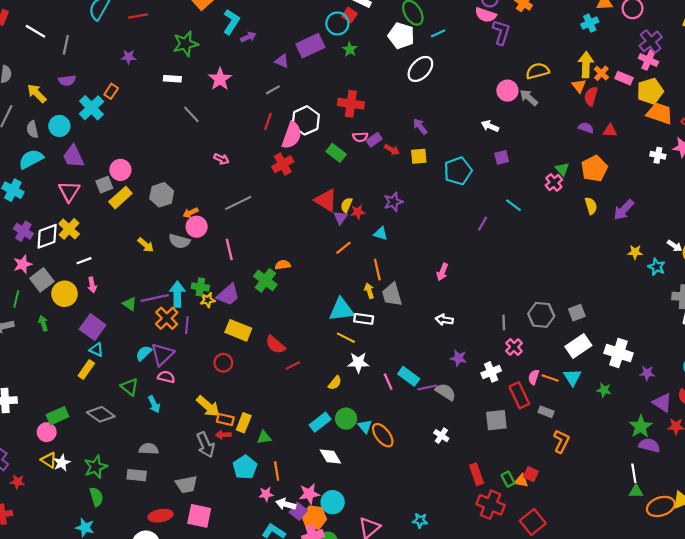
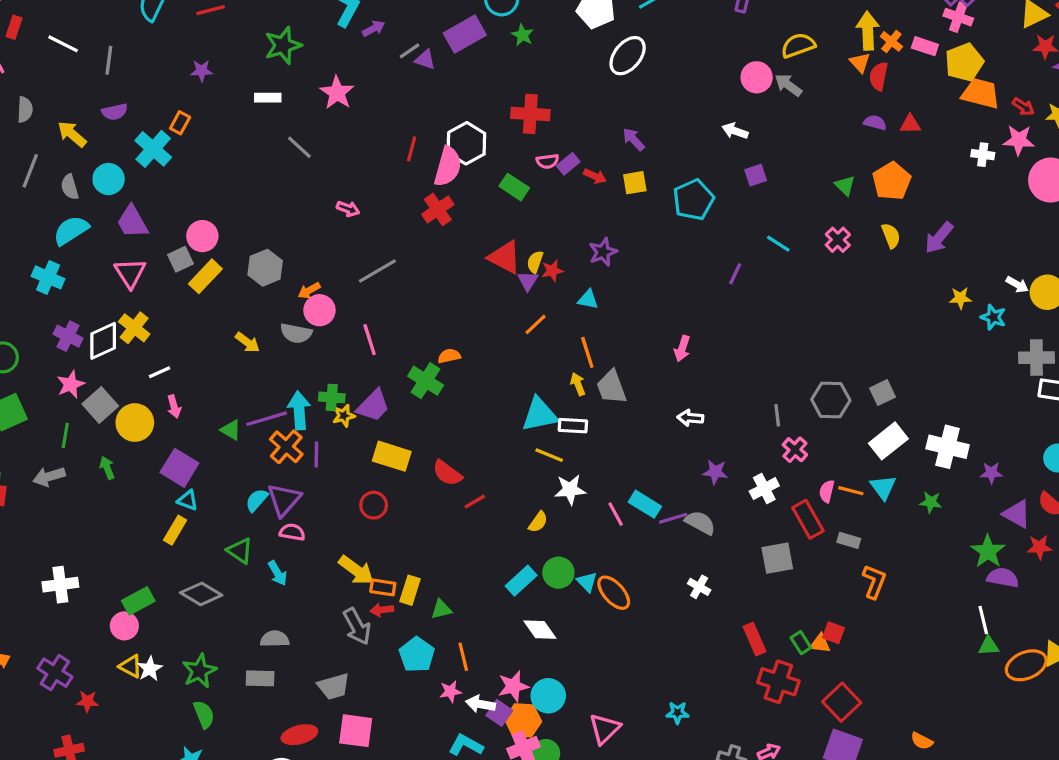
gray line: (273, 90) -> (409, 51), moved
pink cross: (554, 183) -> (838, 240), moved

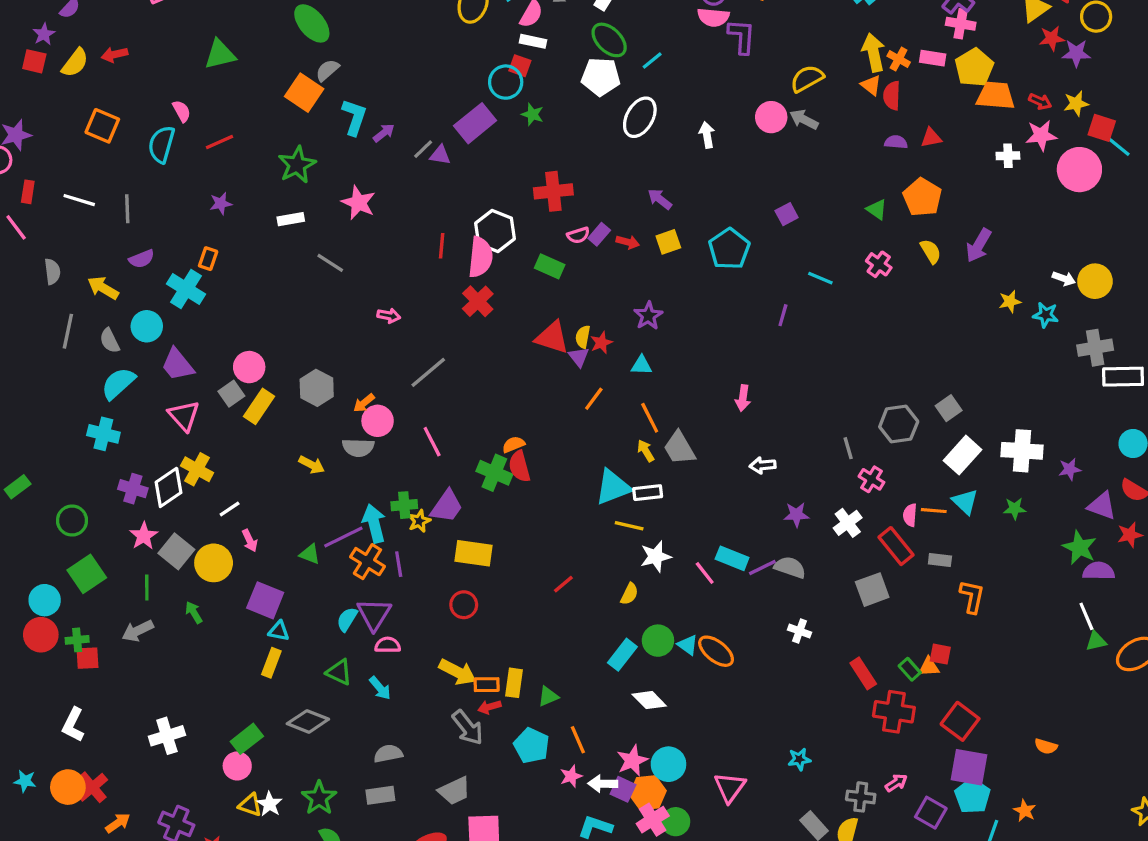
white arrow: (735, 131) -> (707, 135), moved, turned 70
red semicircle: (447, 473) -> (519, 466), moved, turned 48

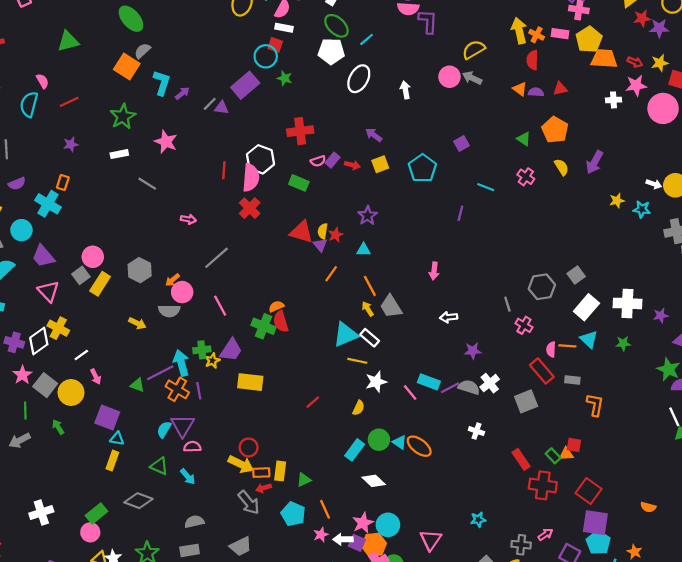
orange triangle: (871, 85) -> (520, 89), moved
white rectangle: (648, 493) -> (370, 338), turned 48
white cross: (848, 523) -> (490, 383), moved
red circle: (464, 605) -> (249, 447), moved

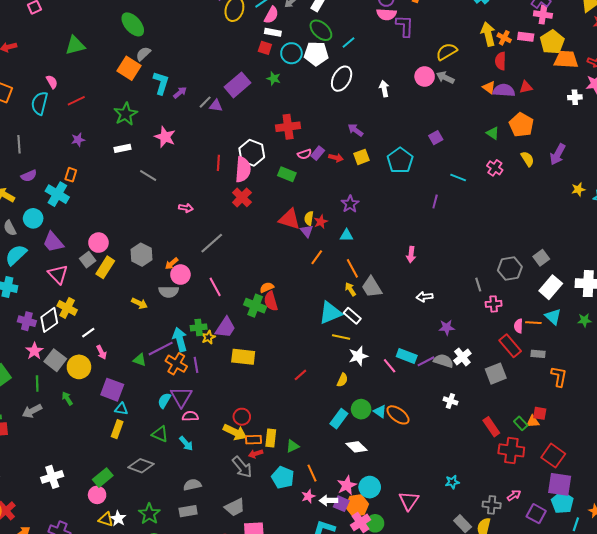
cyan circle: (266, 56) -> (291, 53), moved
purple semicircle: (536, 92) -> (504, 90), size x1.5
pink cross: (524, 325) -> (494, 304), turned -35

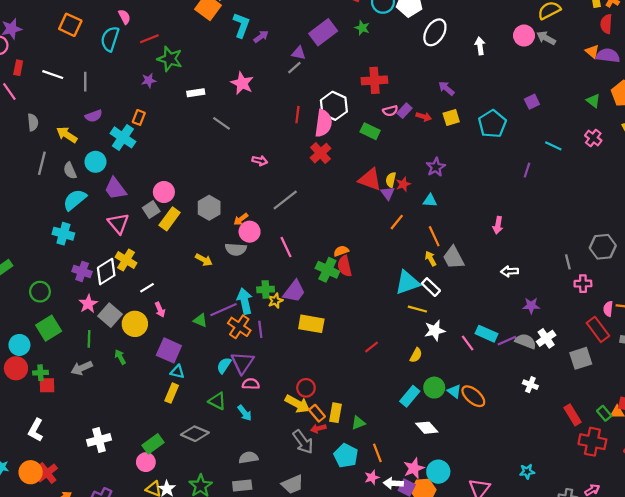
gray line: (205, 102) -> (294, 68), moved
green star: (126, 114) -> (170, 59), moved, turned -30
orange rectangle: (253, 440) -> (317, 413), turned 49

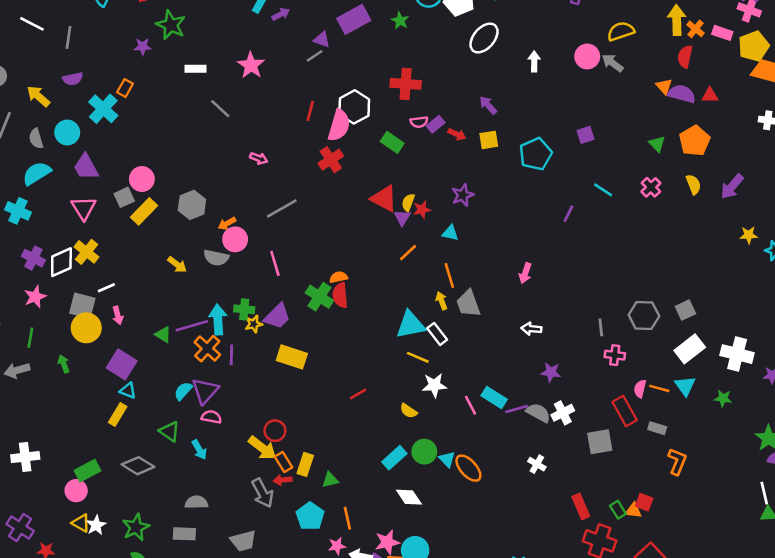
gray square: (110, 315) -> (82, 306), moved, turned -35
yellow semicircle: (416, 355) -> (408, 411), turned 88

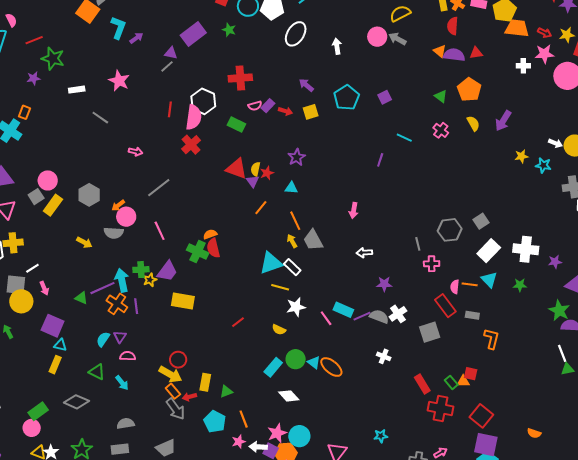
cyan pentagon: (536, 154) -> (346, 98), moved
yellow cross: (86, 252) -> (13, 243), turned -36
purple triangle: (205, 391) -> (120, 337), size x0.6
orange rectangle: (284, 462) -> (173, 391), moved

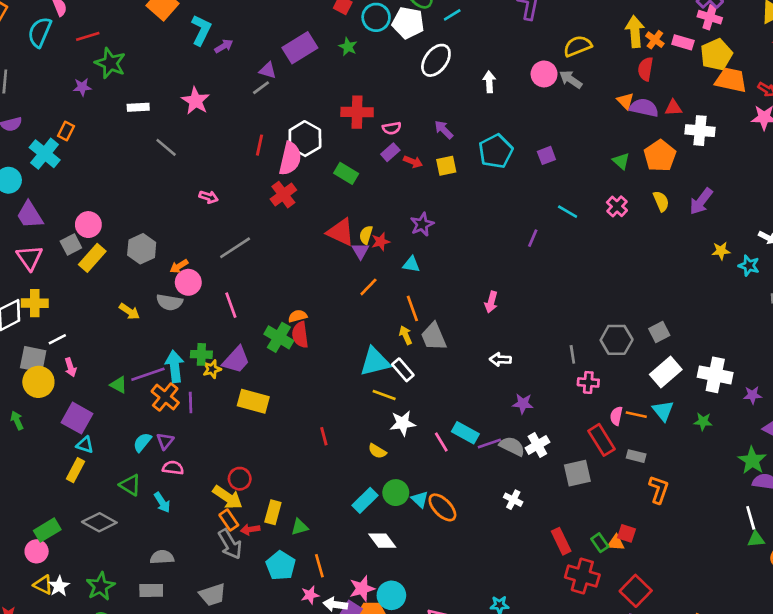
white cross: (523, 66) -> (700, 131), moved, size x1.5
pink semicircle: (255, 106) -> (392, 128), moved
red line: (238, 322) -> (324, 436), turned -72

